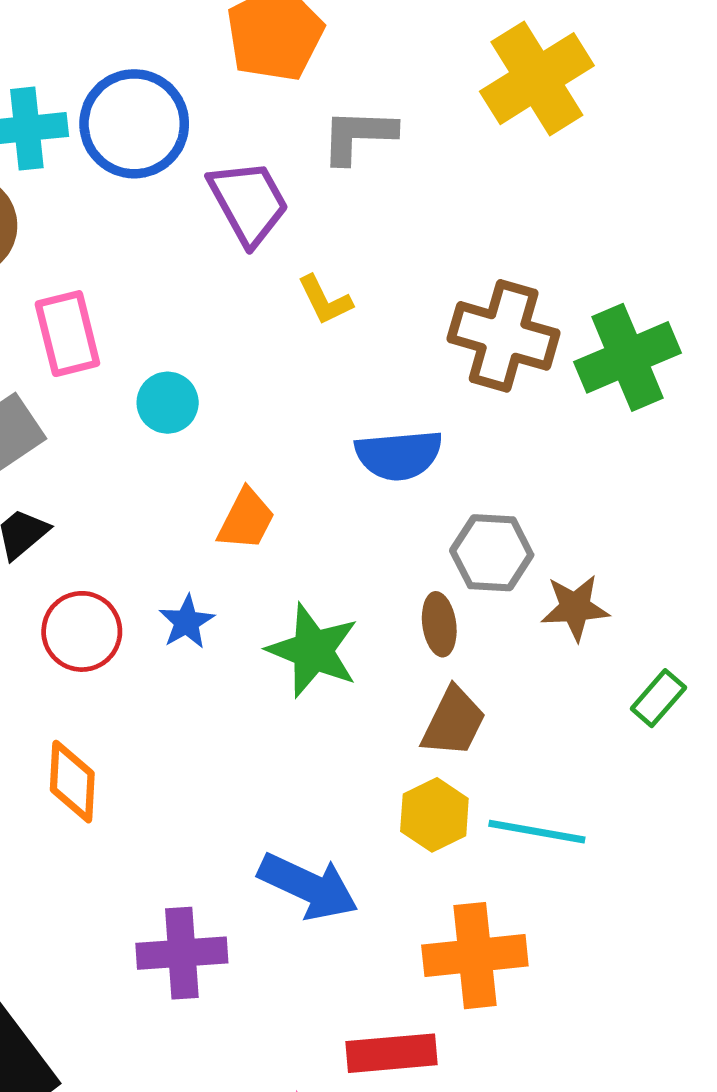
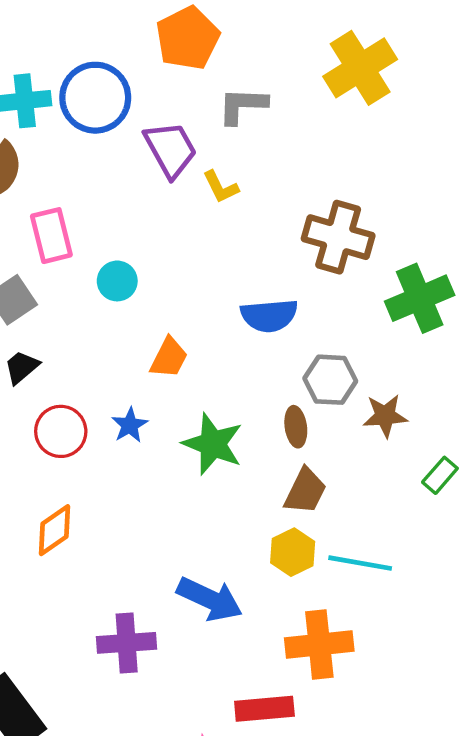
yellow L-shape: (325, 300) -> (221, 187), moved
green cross: (628, 357) -> (420, 298), moved
orange diamond: (72, 782) -> (55, 530), turned 52

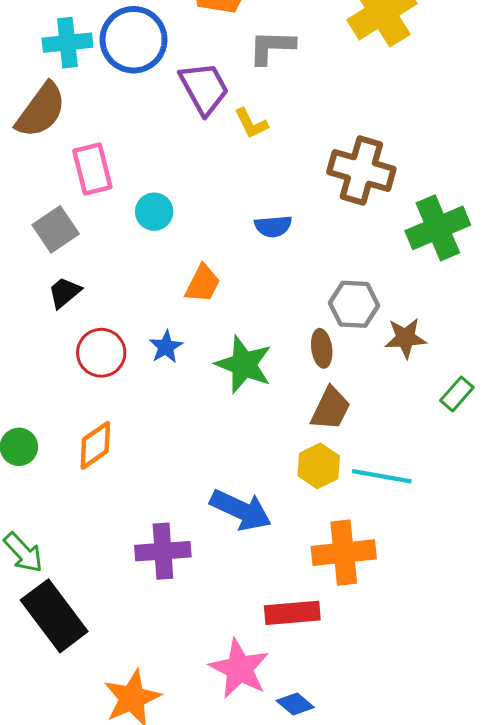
blue semicircle: (269, 315) -> (273, 226), moved, size x0.7

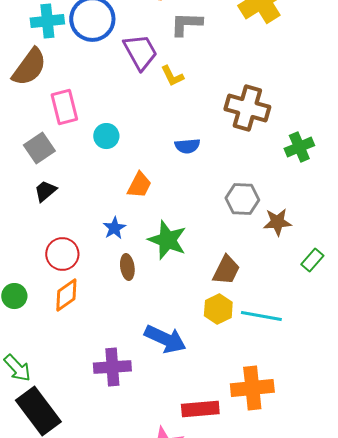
green cross: (438, 228) -> (299, 147), size x0.7
brown ellipse: (322, 348) -> (127, 267), moved
red circle: (101, 353) -> (62, 254), moved
orange cross: (344, 553) -> (252, 388), moved

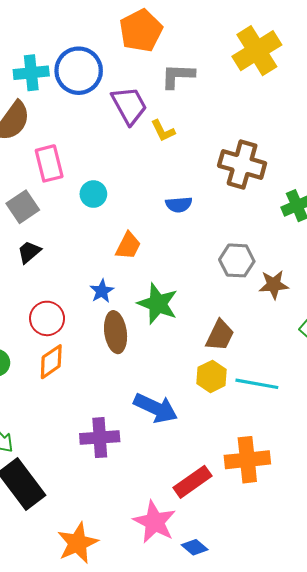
brown ellipse: (127, 267) -> (116, 332), size x1.5
red rectangle: (200, 409) -> (193, 482), turned -30

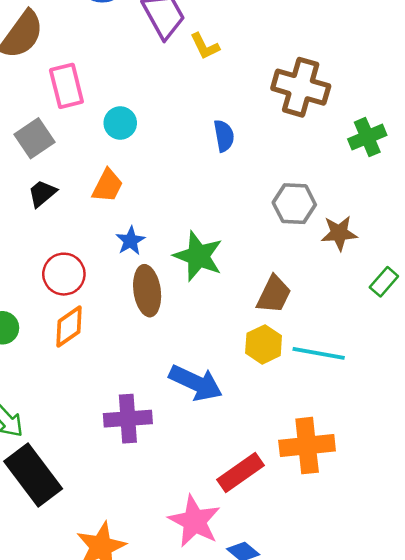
blue semicircle: (179, 205) -> (224, 136), turned -95
orange trapezoid: (128, 246) -> (107, 186), moved

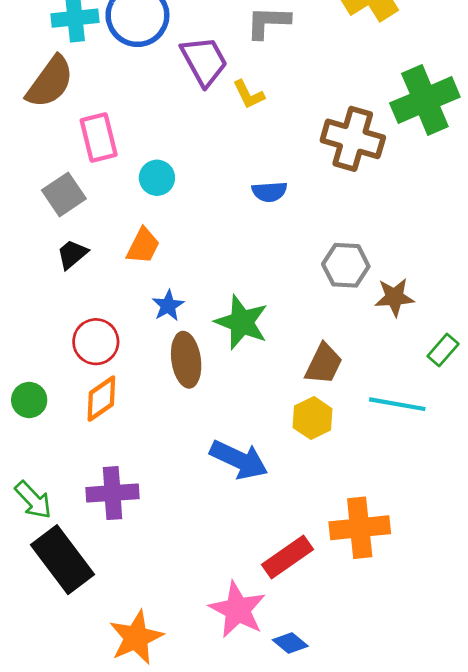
blue semicircle: (224, 136) -> (269, 192), turned 96
green cross: (367, 137) -> (425, 100), moved, size x1.6
cyan line: (319, 353) -> (397, 404), moved
purple cross: (128, 419) -> (112, 493), moved

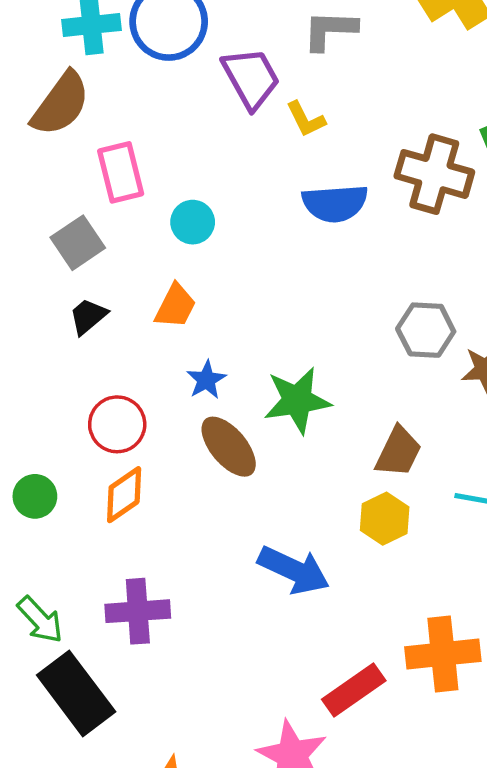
blue semicircle: (269, 192) -> (335, 203), moved, size x1.5
green star: (242, 322) -> (297, 400), turned -30
brown ellipse: (186, 360) -> (229, 447), turned -32

